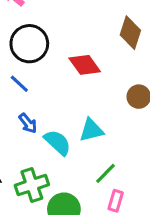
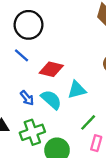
red diamond: (85, 65) -> (51, 69), moved, turned -40
blue arrow: (28, 123) -> (27, 98), moved

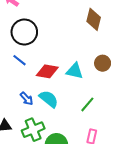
cyan triangle: (77, 90) -> (75, 71), moved, turned 30
green line: (88, 122) -> (87, 104), moved

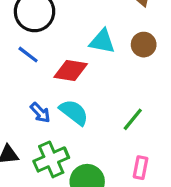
brown circle: (103, 63) -> (144, 45), moved
cyan triangle: (75, 71) -> (102, 41), moved

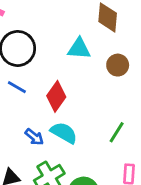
cyan triangle: (102, 41) -> (79, 49), moved
red diamond: (71, 71) -> (56, 96), turned -56

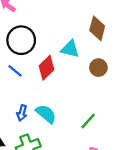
red diamond: (56, 96) -> (46, 68), moved
blue arrow: (34, 137) -> (22, 113), turned 56

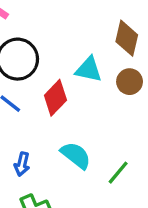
brown circle: (98, 68) -> (130, 82), moved
cyan semicircle: (46, 114) -> (76, 155), moved

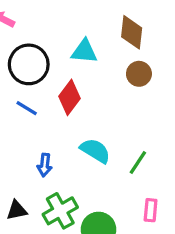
cyan triangle: (89, 69) -> (84, 51), moved

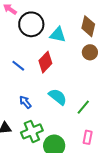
black circle: (29, 64) -> (31, 24), moved
blue arrow: (45, 165) -> (25, 102), turned 128

